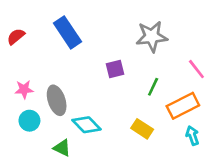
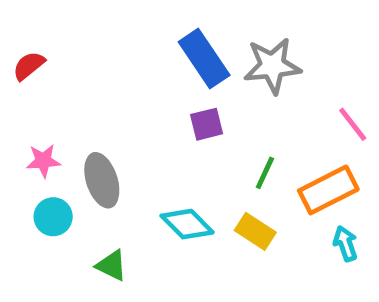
blue rectangle: (67, 32) -> (204, 58), moved
green line: (153, 87) -> (265, 173), moved
cyan diamond: (86, 125) -> (187, 224), moved

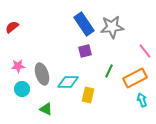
cyan diamond: (187, 224) -> (68, 82), moved, turned -45
yellow rectangle: (255, 231) -> (88, 95), moved, turned 70

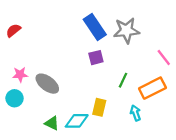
gray ellipse: (42, 74) -> (47, 84), turned -35
cyan diamond: (68, 82) -> (77, 121), moved
cyan circle: (22, 89) -> (15, 98), moved
cyan arrow: (142, 100) -> (135, 113), moved

